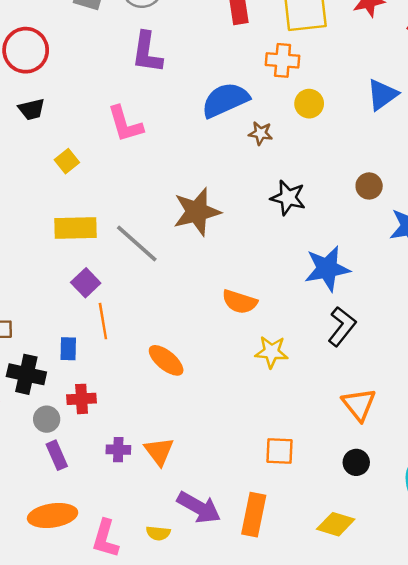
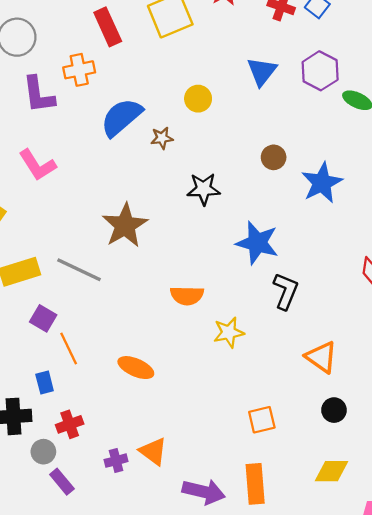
orange cross: (283, 60) -> (79, 70), moved
blue star: (327, 269) -> (257, 243), turned -30

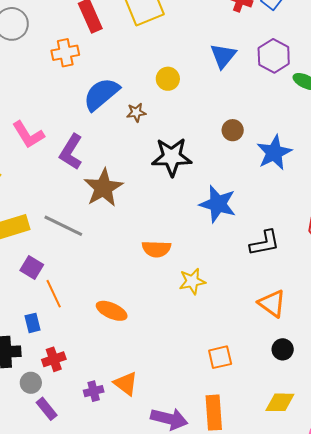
purple L-shape: (38, 95) -> (71, 152), moved, turned 39
black star: (204, 189) -> (172, 157), size x1.4
black L-shape: (286, 291) -> (265, 243), moved, turned 56

